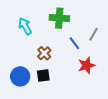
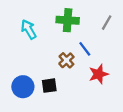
gray line: (94, 34) -> (107, 23), moved
brown cross: (44, 53) -> (66, 60), moved

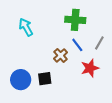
green cross: (68, 20) -> (75, 20), moved
gray line: (107, 23) -> (99, 43), moved

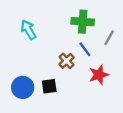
gray line: (99, 43) -> (109, 38), moved

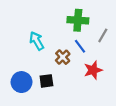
cyan arrow: (28, 30) -> (37, 41), moved

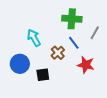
red star: (93, 70) -> (86, 65), turned 30
blue circle: (21, 82) -> (20, 64), moved

